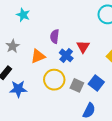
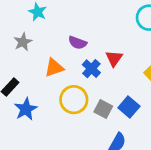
purple semicircle: (55, 36) -> (77, 43), turned -80
gray star: (13, 46) -> (23, 42), moved
blue star: (18, 89) -> (26, 109), turned -30

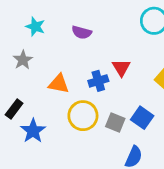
purple semicircle: (77, 43) -> (82, 32), moved
orange triangle: (54, 68) -> (59, 84), turned 36
blue cross: (91, 69) -> (98, 81), turned 36

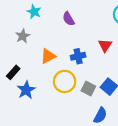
purple semicircle: (82, 32) -> (68, 19), turned 40
red triangle: (121, 68) -> (105, 45), moved
orange triangle: (59, 84) -> (48, 56), turned -42

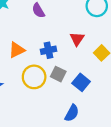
gray square: (88, 88) -> (58, 74), moved

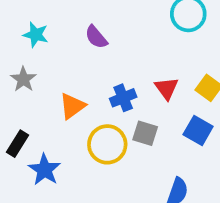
red triangle: (77, 39) -> (167, 88), moved
blue square: (81, 82) -> (198, 131), moved

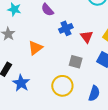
blue cross: (123, 98) -> (66, 28), moved
yellow circle: (107, 144) -> (62, 86), moved

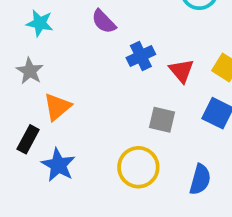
orange triangle: (35, 48) -> (57, 107), moved

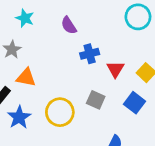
orange triangle: (57, 107) -> (26, 77), turned 40
yellow circle: (138, 167) -> (60, 112), moved

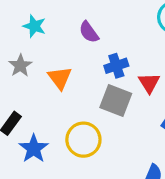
orange triangle: (26, 77) -> (60, 78), moved, turned 45
gray square: (96, 100) -> (116, 100), moved, size x1.4

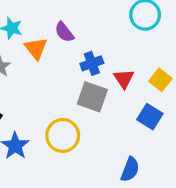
orange triangle: (60, 78) -> (36, 48), moved

